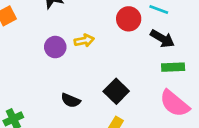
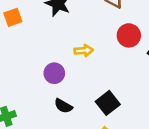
purple circle: (55, 47) -> (54, 73), moved

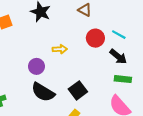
black semicircle: (63, 106) -> (43, 92), size x1.6

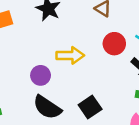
yellow arrow: (60, 49) -> (70, 55), size x1.5

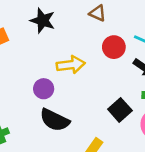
black square: (90, 107) -> (120, 110), moved

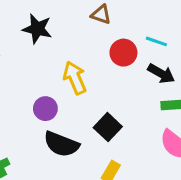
yellow arrow: (71, 65) -> (75, 78), turned -100
black square: (120, 110) -> (108, 127), moved

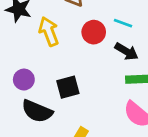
yellow arrow: (75, 78) -> (49, 31), moved
black square: (108, 127) -> (68, 87), moved, turned 30

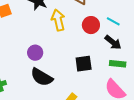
black square: (68, 87) -> (84, 64), moved

